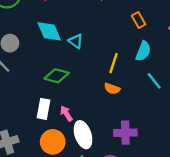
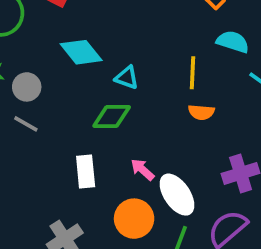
cyan triangle: (76, 41) -> (127, 78), moved
cyan semicircle: (143, 51) -> (233, 42), turned -78
white rectangle: (44, 109) -> (86, 171), moved

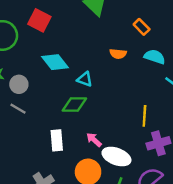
yellow line: (193, 73) -> (144, 116), moved
orange semicircle: (201, 112) -> (118, 54), moved
white ellipse: (177, 195) -> (116, 157), turned -36

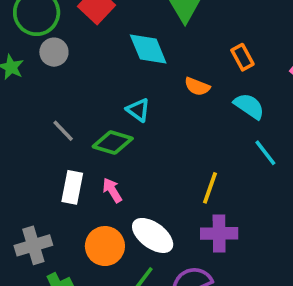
cyan diamond: (55, 62) -> (148, 49), moved
gray circle: (19, 84) -> (54, 52), moved
gray line: (18, 109) -> (63, 131), moved
pink arrow: (94, 140) -> (112, 190), moved

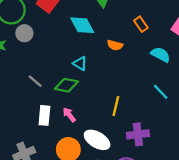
cyan semicircle: (249, 106) -> (161, 55), moved
cyan line: (265, 153) -> (161, 92), moved
yellow line: (210, 188) -> (116, 106), moved

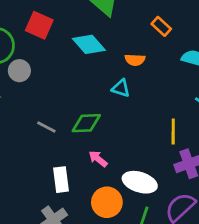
cyan triangle: (80, 63) -> (121, 88), moved
yellow line: (116, 106) -> (173, 132), moved
white rectangle: (44, 115) -> (61, 180), moved

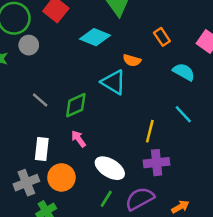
cyan diamond: (89, 44) -> (95, 37), turned -40
cyan triangle: (121, 88) -> (114, 82), size x1.5
green diamond: (86, 123) -> (76, 105), turned -36
orange circle: (107, 202) -> (61, 177), moved

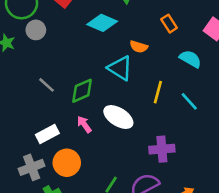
yellow line: (150, 131) -> (158, 92), moved
white rectangle: (42, 149) -> (47, 134), turned 55
white ellipse: (110, 168) -> (118, 117), moved

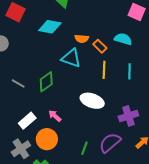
orange rectangle: (169, 24) -> (100, 46), moved
cyan line: (189, 101) -> (130, 71), turned 56
white ellipse: (118, 117) -> (92, 101), moved
pink arrow: (84, 124) -> (55, 116), moved
purple cross: (162, 149) -> (128, 116), moved

